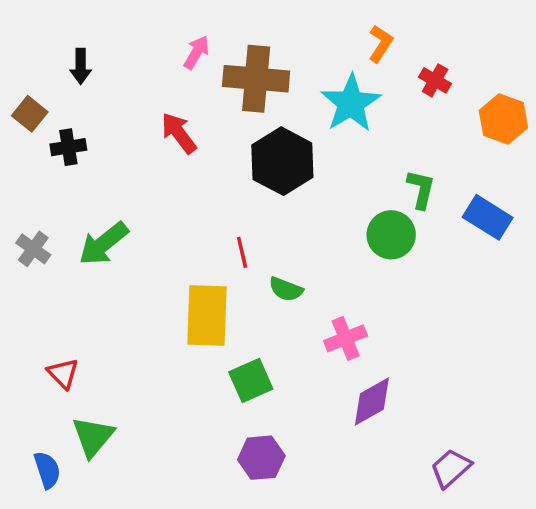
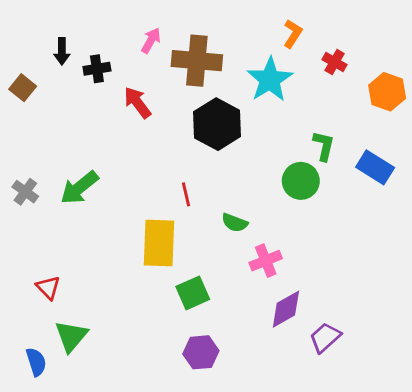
black cross: (68, 147) -> (97, 69), moved
green semicircle: (286, 289) -> (235, 223), moved
purple trapezoid: (451, 468) -> (325, 338), moved

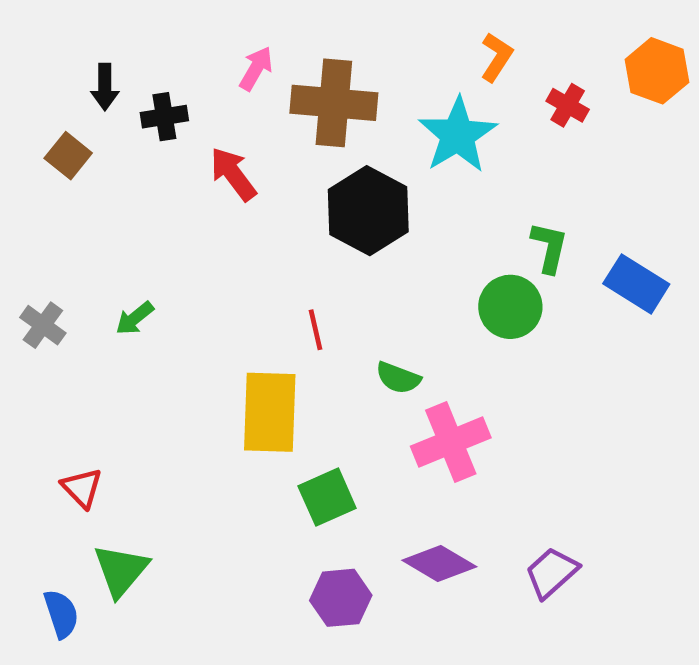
brown square: (23, 88) -> (68, 156), moved
orange hexagon: (387, 92) -> (657, 71), moved
green arrow: (79, 188) -> (135, 318), size x0.6
pink cross: (266, 261) -> (451, 442), size x1.4
purple diamond: (286, 309) -> (439, 563), moved, turned 60

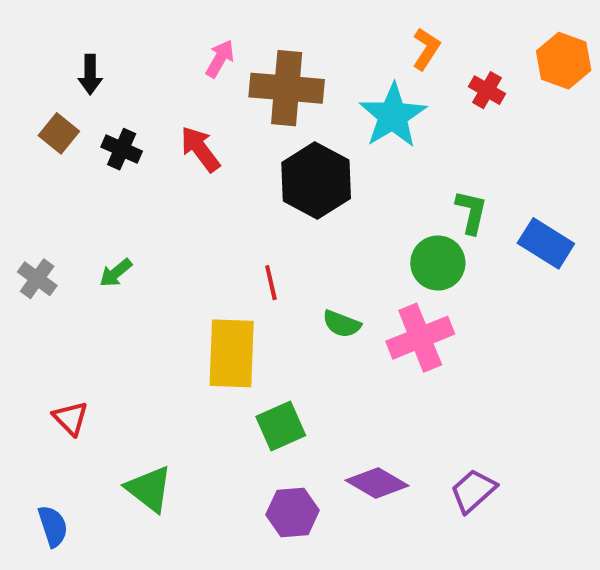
black cross: (164, 117) -> (122, 149), moved, turned 33
pink cross: (451, 442) -> (420, 338), moved
green triangle: (121, 570) -> (149, 489), moved, turned -32

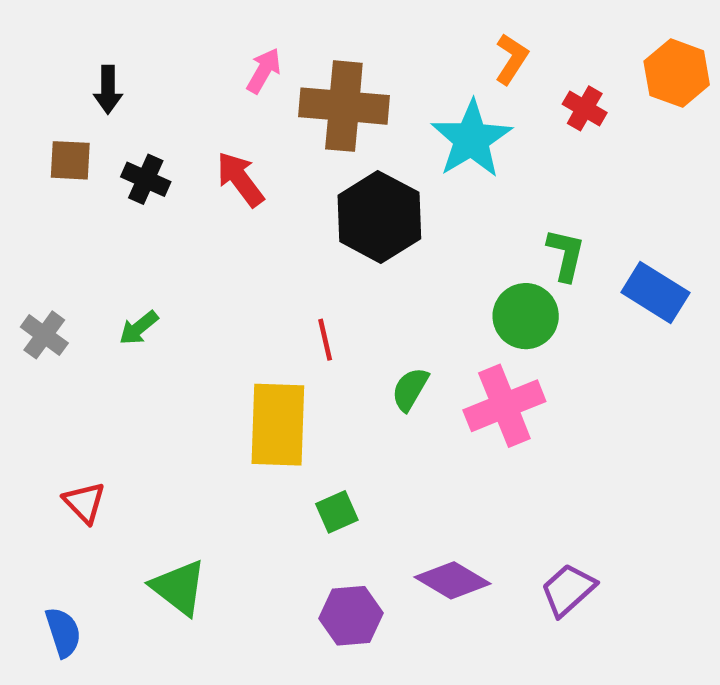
brown square: (59, 133) -> (70, 160), turned -36
green semicircle: (342, 324) -> (410, 389), turned 99
green square: (281, 426) -> (337, 512), size x0.7

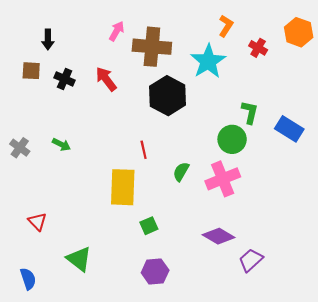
green arrow: (139, 328) -> (61, 145), turned -114
purple diamond: (452, 580) -> (219, 236), moved

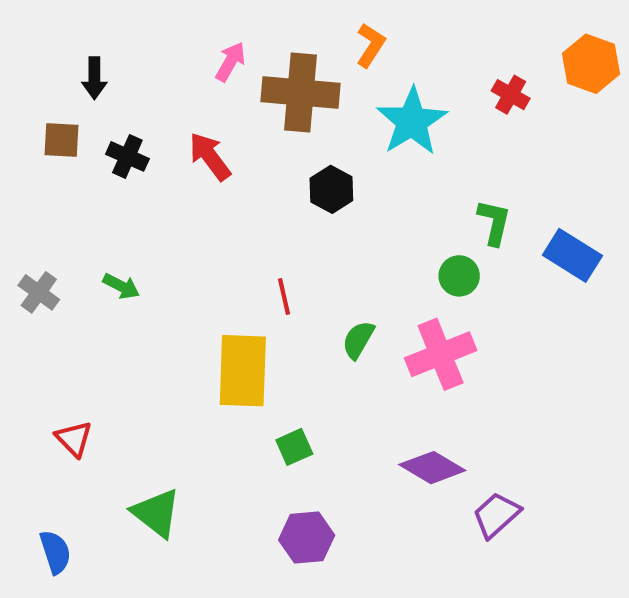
orange L-shape: (226, 26) -> (371, 45), moved
black hexagon: (168, 96) -> (331, 189), size x0.6
green circle: (232, 139) -> (459, 276), size x0.7

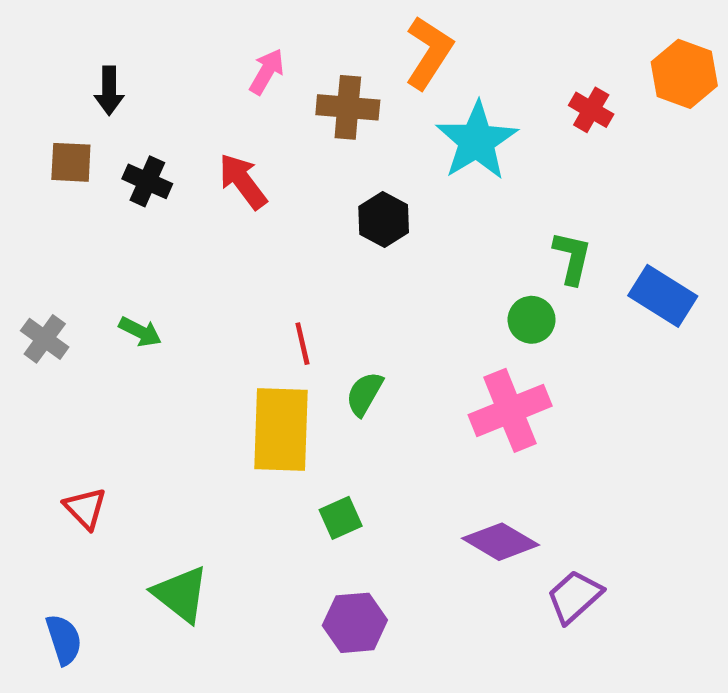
orange L-shape: (371, 45) -> (429, 53), size x1.4
brown cross: (300, 93) -> (348, 107), size x0.7
red line: (284, 297) -> (302, 344), moved
green semicircle: (358, 340) -> (364, 394), moved

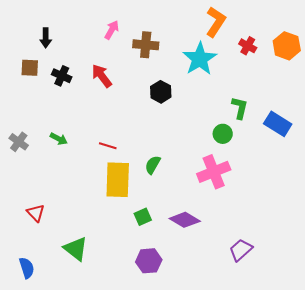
orange L-shape: (429, 53) -> (216, 22), moved
orange hexagon: (684, 74) -> (287, 46), moved
red line: (302, 344) -> (108, 146), moved, turned -60
purple diamond: (500, 542) -> (185, 220), moved

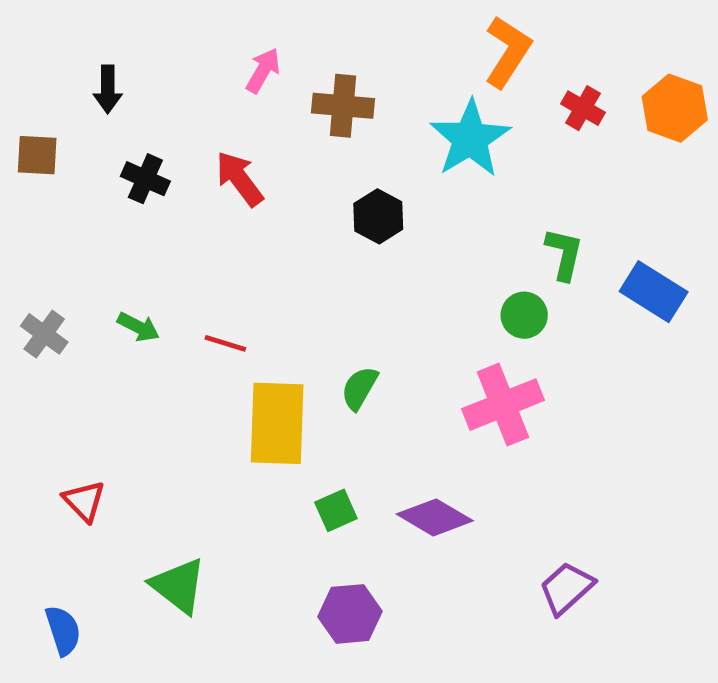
brown square: (30, 68) -> (37, 155), moved
red line: (108, 146) -> (225, 343), moved

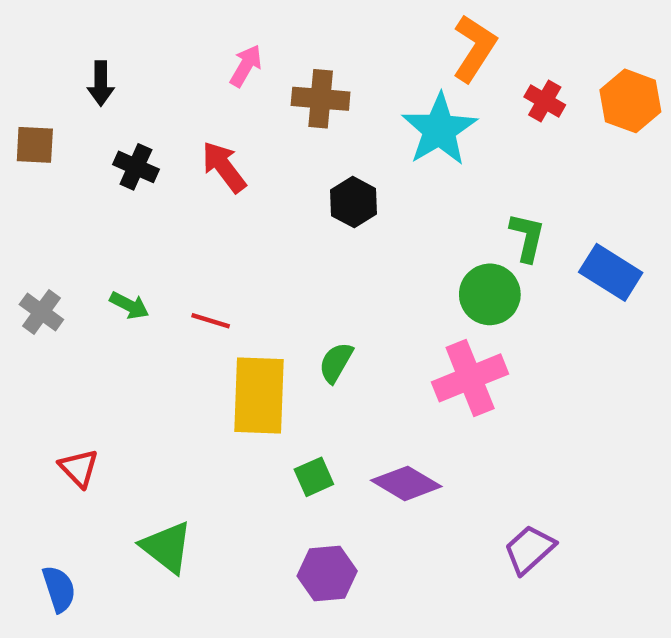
green circle: (524, 315) -> (490, 294), size x1.4

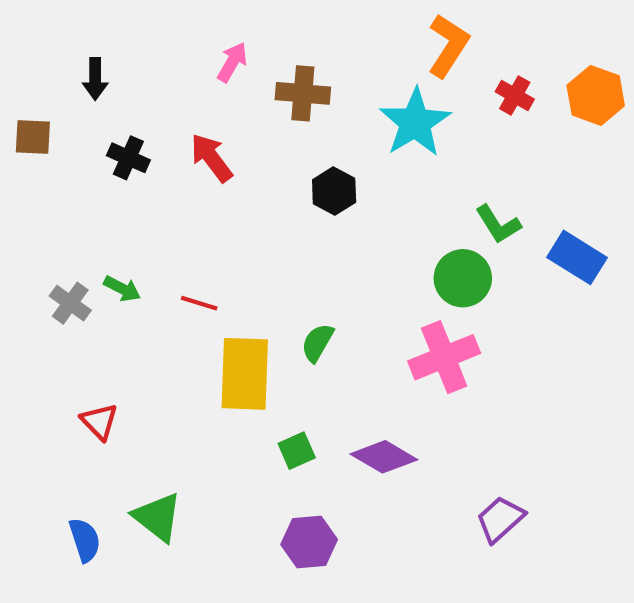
green L-shape: (527, 237) -> (498, 224), turned 135
gray cross: (41, 312) -> (70, 303), moved
red triangle: (79, 468) -> (99, 422), moved
blue semicircle: (59, 589) -> (85, 540), moved

